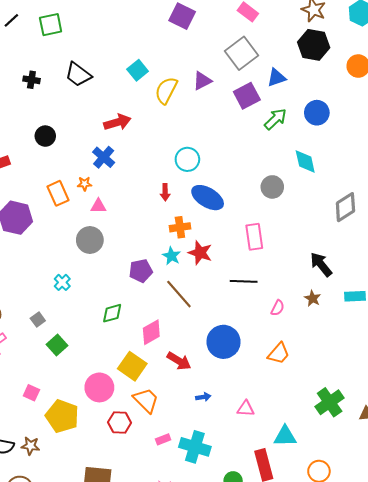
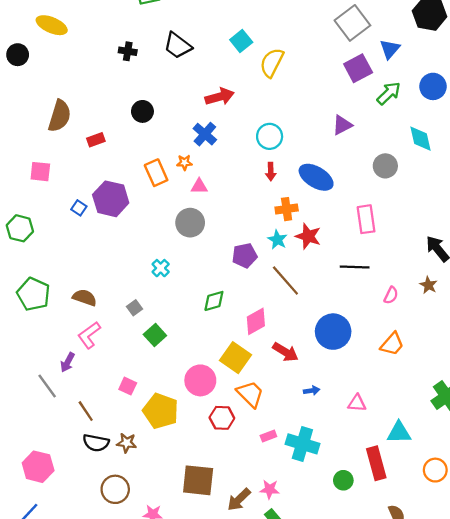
blue triangle: (277, 78) -> (390, 49), turned -30
purple triangle: (202, 81) -> (342, 125), moved
cyan circle: (187, 159) -> (270, 136), moved

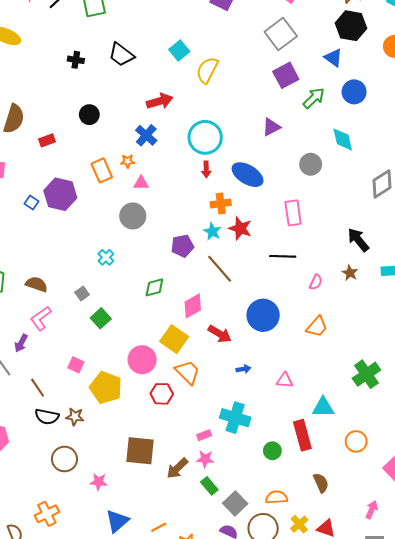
blue triangle: (390, 49) -> (333, 58), moved, turned -36
cyan circle: (270, 136) -> (205, 137), size x1.4
pink rectangle: (268, 436) -> (204, 435), moved

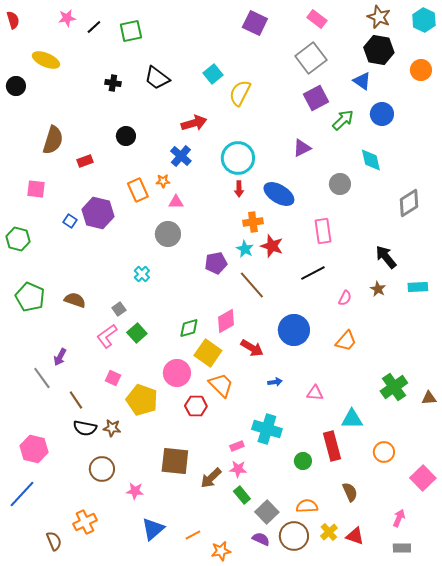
black line: (283, 256) -> (313, 273), turned -30
green diamond: (154, 287) -> (189, 328), moved
pink L-shape: (41, 318) -> (107, 336), moved

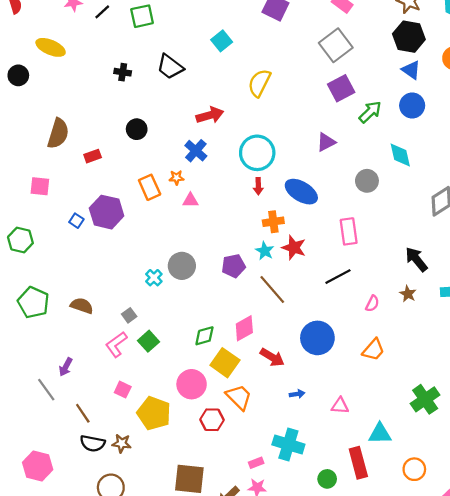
cyan square: (213, 74) -> (222, 41), moved
blue triangle: (362, 81) -> (411, 70), moved
gray circle: (168, 234) -> (182, 266), moved

